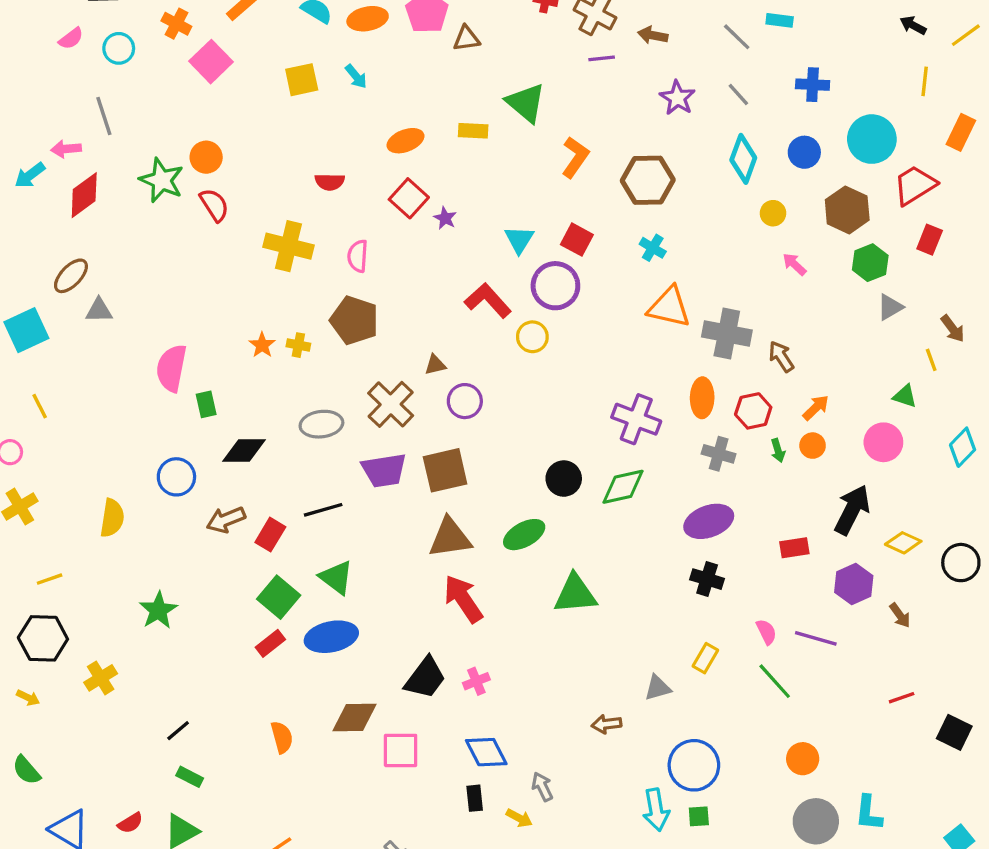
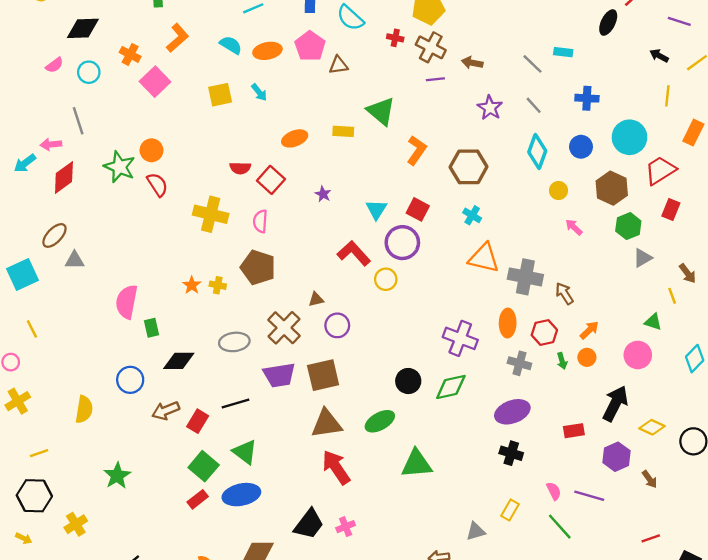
red square: (409, 198) -> (271, 180), moved

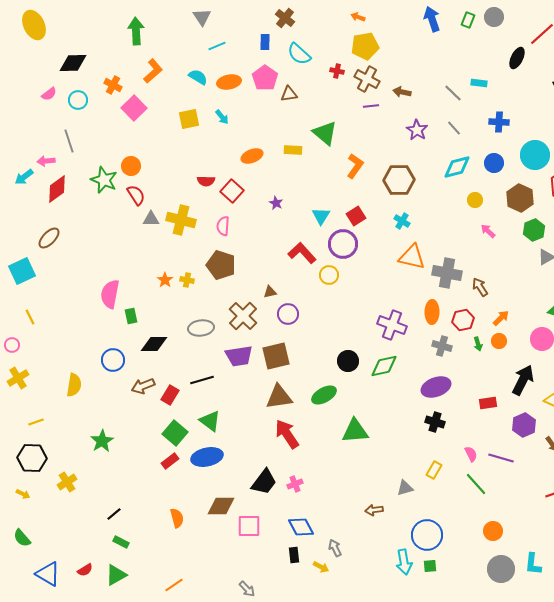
cyan diamond: (537, 151) -> (457, 167), turned 56
red square: (418, 209) -> (356, 216), turned 30
gray triangle: (75, 260) -> (151, 219), moved

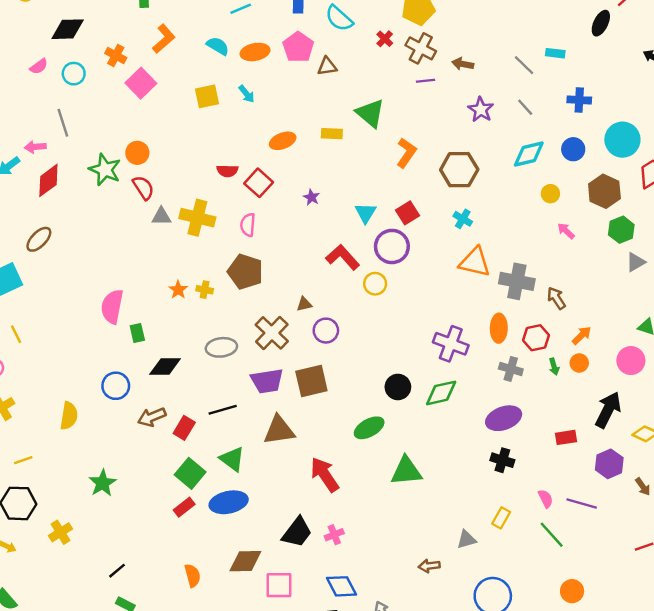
red cross: (337, 71) -> (385, 39), turned 32
brown triangle: (279, 397) -> (279, 430), moved

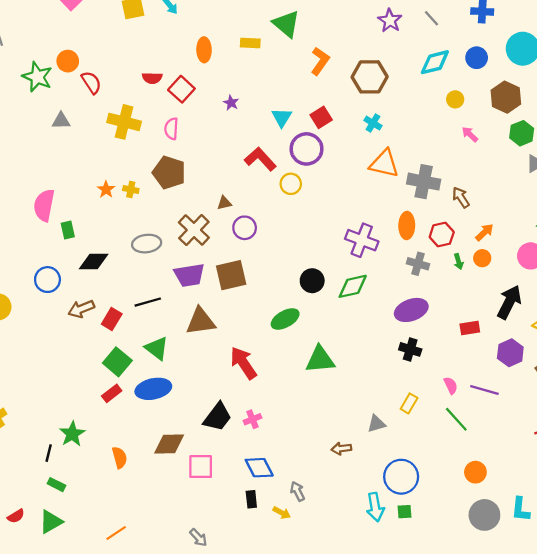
orange ellipse: (283, 141) -> (204, 50), turned -70
red semicircle: (143, 188) -> (91, 82), moved
gray triangle: (161, 216) -> (61, 121), moved
green star: (103, 483) -> (72, 434), moved
black line: (117, 571) -> (49, 453), turned -36

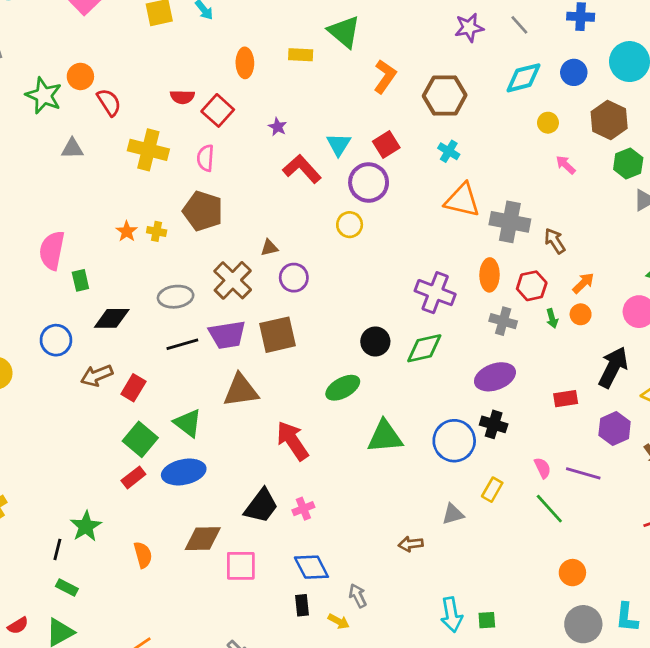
purple star: (390, 21) -> (469, 28), turned 30
red L-shape: (260, 159) -> (302, 169), moved
black line: (148, 302) -> (182, 344), moved
blue circle: (401, 477) -> (454, 441), moved

